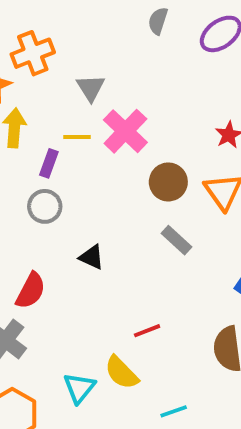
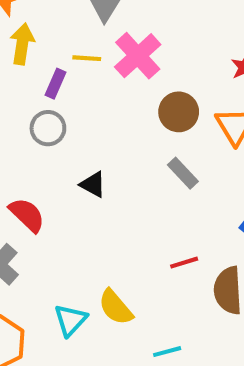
red semicircle: (31, 291) -> (27, 215), turned -78
red line: (147, 331) -> (184, 263), moved

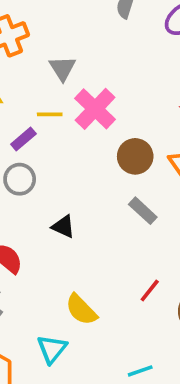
purple rectangle: (55, 84) -> (23, 139), turned 30
red line: (184, 263) -> (150, 290), turned -30
yellow semicircle: (116, 307) -> (81, 310), moved

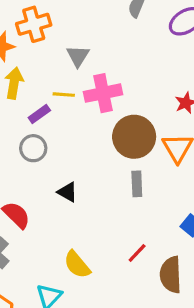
pink cross: (95, 109) -> (103, 93), turned 30
brown circle: (135, 156) -> (134, 137), size x1.4
gray rectangle: (143, 211) -> (137, 184), turned 40

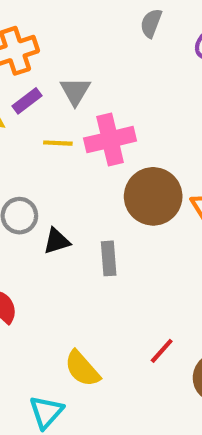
purple rectangle: (39, 114) -> (27, 101), moved
gray rectangle: (137, 184) -> (109, 258), moved
black triangle: (67, 192) -> (57, 241), moved, turned -45

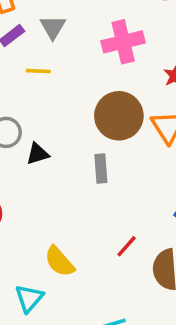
pink cross: (110, 140) -> (123, 42), moved
gray rectangle: (109, 258) -> (101, 168), moved

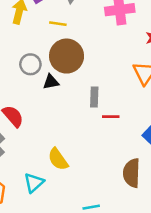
brown circle: (119, 116) -> (67, 56), moved
red line: (127, 246) -> (111, 117), moved, turned 42

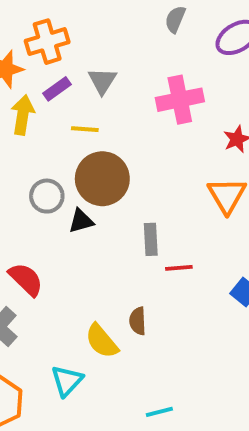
brown semicircle: (132, 173) -> (138, 321), moved, size x0.6

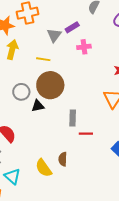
purple rectangle: (57, 89) -> (72, 27), moved
pink cross: (180, 100) -> (84, 47), moved, size x0.6
cyan triangle: (67, 381) -> (12, 176), moved, turned -36

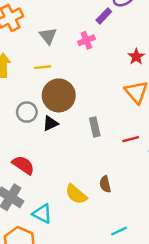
purple rectangle: (72, 27) -> (104, 16), moved
red line: (86, 134) -> (131, 139), moved
brown semicircle: (63, 159) -> (105, 184), moved

